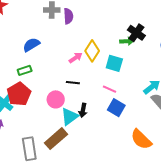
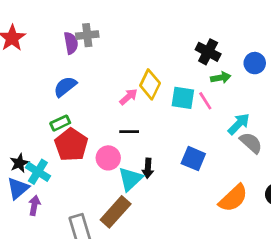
purple semicircle: (68, 16) -> (71, 43), moved
green arrow: (127, 41) -> (221, 78), moved
pink line: (110, 89) -> (205, 101), moved, turned 40
red pentagon: (19, 94) -> (71, 145), moved
orange semicircle: (141, 139) -> (233, 198), turned -80

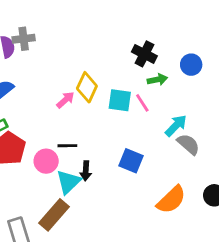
black line: (129, 132) -> (67, 146), moved

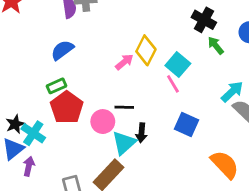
green arrow: (157, 80) -> (216, 46), turned -120
cyan square: (120, 100) -> (178, 64), turned 30
pink line: (142, 103) -> (173, 84), moved
orange semicircle: (171, 200) -> (225, 165), turned -92

